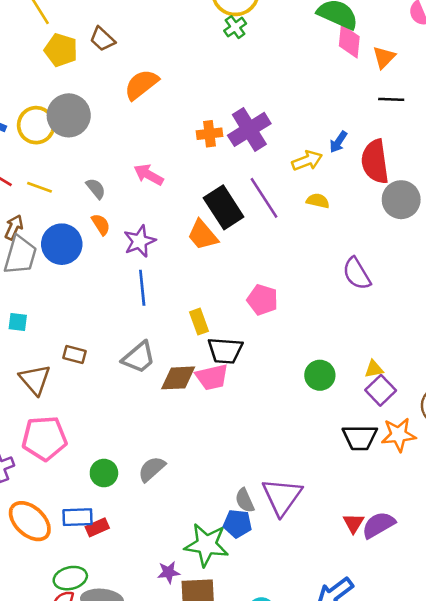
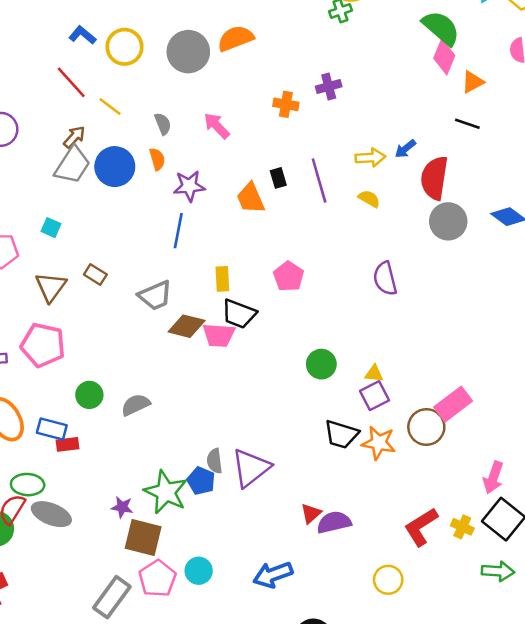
gray circle: (69, 115) -> (188, 52), moved
purple cross: (249, 129) -> (329, 87), moved, size x0.6
black rectangle: (224, 207) -> (278, 178), size x0.5

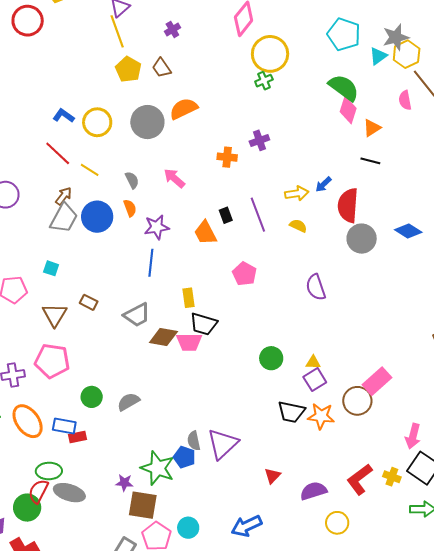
pink pentagon: (289, 276) -> (244, 274), moved
purple semicircle: (334, 522) -> (313, 491), moved

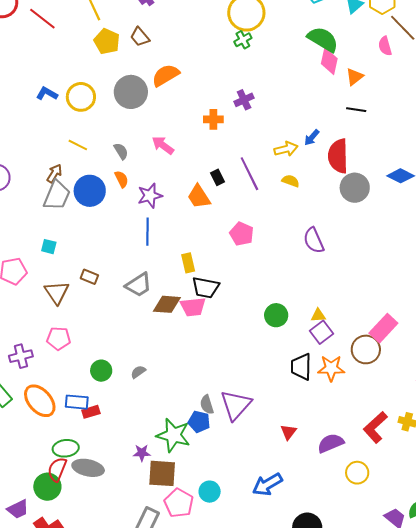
red line: (58, 153) -> (42, 19), moved
pink pentagon: (52, 361) -> (59, 338), size x0.7
gray semicircle: (128, 402) -> (138, 372), size x0.7
black trapezoid: (291, 412) -> (301, 367), turned 84

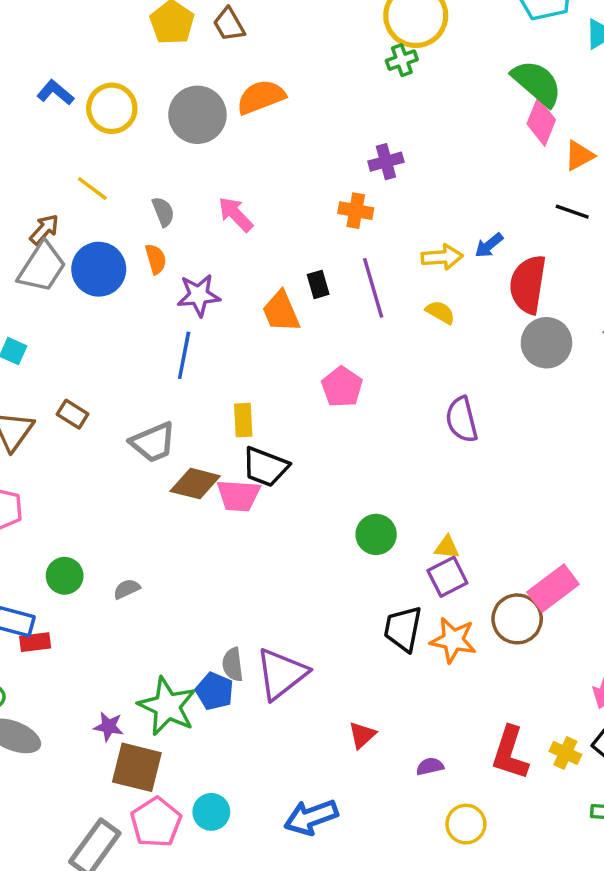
orange cross: (213, 119) -> (356, 211), moved
red L-shape: (375, 427) -> (510, 753), turned -40
purple semicircle: (331, 443) -> (430, 766), size x0.6

